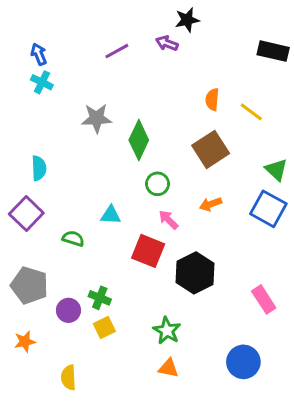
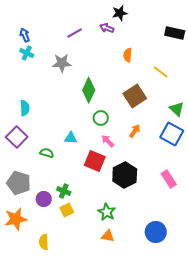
orange semicircle: (212, 99) -> (128, 55), moved
gray star: (97, 118) -> (62, 63), moved
orange arrow: (211, 204) -> (135, 131), turned 144
pink rectangle: (264, 299) -> (169, 179), moved
orange star: (25, 342) -> (16, 219), size x1.6

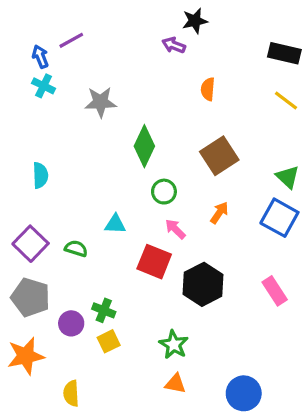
purple line: (75, 33) -> (71, 40), moved
yellow line: (161, 72) -> (286, 100), moved
purple square: (17, 137) -> (31, 244), moved
blue circle: (156, 232) -> (244, 393), moved

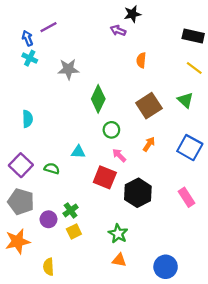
green triangle: (288, 177) -> (185, 100), moved
green cross: (104, 310) -> (71, 210), turned 32

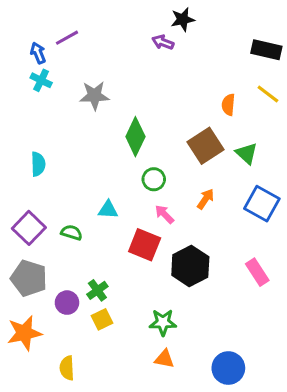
orange semicircle: (141, 60) -> (228, 105), moved
green triangle: (185, 100) -> (247, 153), moved
green star: (118, 234) -> (163, 322), turned -30

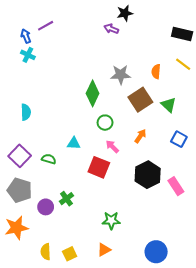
gray star: (94, 96) -> (121, 75), moved
blue square: (262, 204) -> (179, 139), size x0.7
black hexagon: (190, 266) -> (148, 175), moved
yellow square: (102, 319) -> (70, 254), moved
orange triangle: (164, 359) -> (104, 250), moved, turned -40

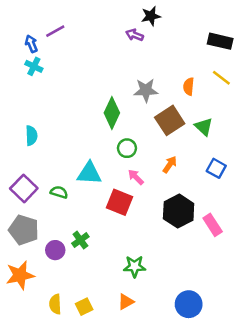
cyan triangle: (74, 143) -> (89, 173), size x1.5

